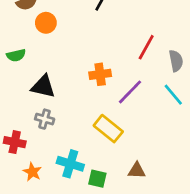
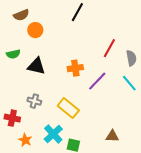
black triangle: (43, 87) -> (36, 66), moved
yellow rectangle: (108, 129) -> (68, 108), moved
cyan cross: (70, 164) -> (53, 134), turned 30
brown triangle: (137, 171) -> (112, 136), moved

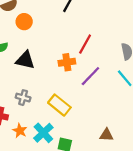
red line: (109, 48) -> (85, 44), moved
orange star: (25, 140) -> (20, 131), moved

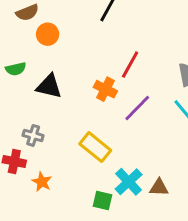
orange cross: (67, 62) -> (105, 89), turned 35
gray cross: (23, 98) -> (33, 135), moved
cyan cross: (43, 133) -> (129, 182), moved

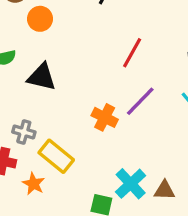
orange cross: (105, 89) -> (105, 117), moved
yellow rectangle: (95, 147) -> (56, 156), moved

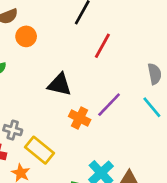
red line: (132, 53) -> (102, 46), moved
black triangle: (42, 77) -> (60, 85), moved

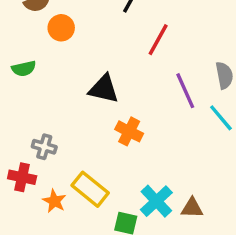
purple line: (109, 105) -> (185, 91), moved, turned -68
yellow rectangle: (39, 150) -> (90, 189), moved

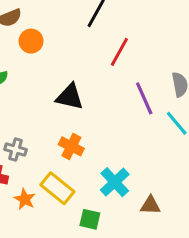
orange cross: (129, 131) -> (71, 146), moved
cyan cross: (156, 201) -> (115, 182), moved

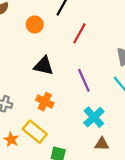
orange circle: (31, 41) -> (35, 24), moved
purple line: (144, 98) -> (84, 80), moved
cyan cross: (115, 182) -> (94, 117), moved

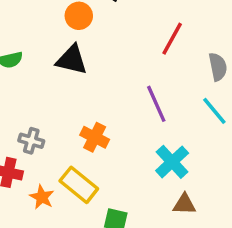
red line: (79, 33) -> (172, 39), moved
black triangle: (44, 66) -> (72, 60), moved

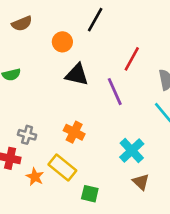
black triangle: (72, 60) -> (77, 75), moved
purple line: (156, 104) -> (115, 92), moved
brown triangle: (184, 204) -> (141, 182), turned 42

